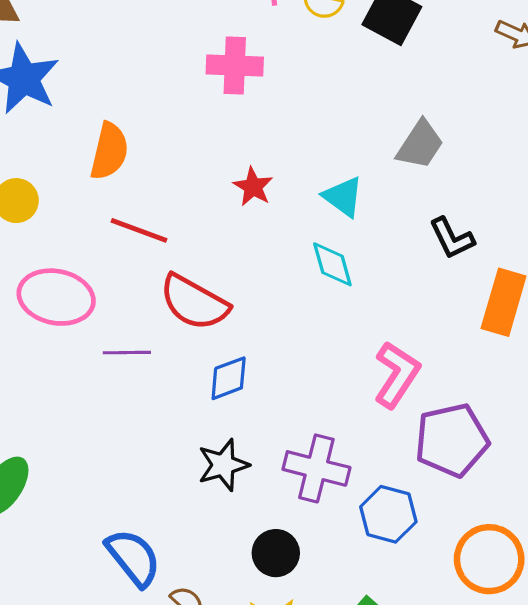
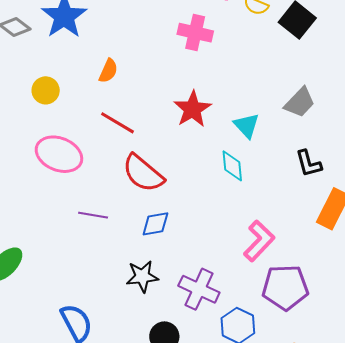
orange semicircle: (109, 151) -> (108, 71), size x0.7
red star: (253, 187) -> (192, 109), size x1.5
purple line: (127, 353) -> (93, 215), moved

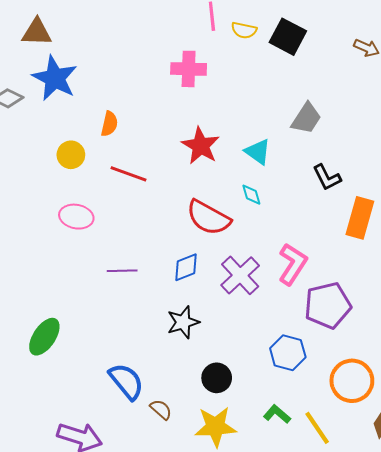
yellow circle: (46, 90) -> (71, 155), moved
pink ellipse: (59, 154) -> (76, 217), size x0.7
cyan diamond: (232, 166) -> (251, 195), size x0.7
red semicircle: (143, 173) -> (208, 218), moved
purple cross: (199, 289) -> (240, 275), moved, turned 33

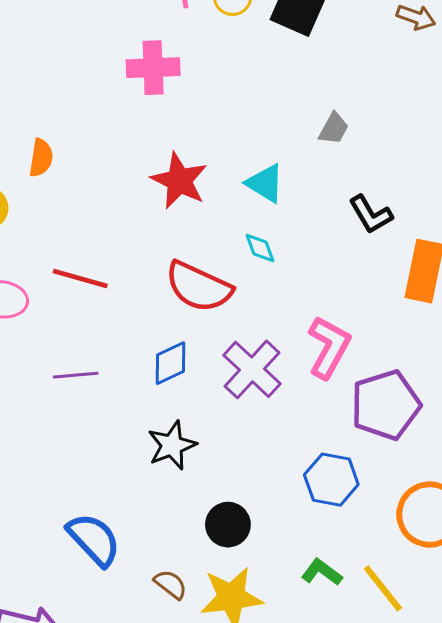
gray trapezoid: (306, 118) -> (334, 129), size x0.7
red line: (129, 174) -> (80, 279), moved
brown semicircle: (161, 409) -> (170, 584), moved

